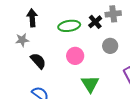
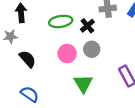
black cross: (95, 22) -> (87, 26), moved
gray circle: (110, 46) -> (92, 49), moved

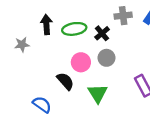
black arrow: (21, 13) -> (46, 24), moved
black semicircle: (28, 59) -> (65, 81), moved

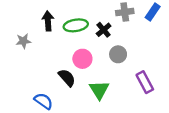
gray circle: (106, 58) -> (118, 54), moved

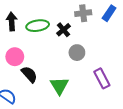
pink circle: (82, 59) -> (15, 57), moved

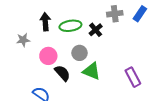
gray circle: (77, 53) -> (80, 53), moved
green triangle: (59, 86) -> (92, 71), moved, turned -36

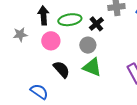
gray circle: (80, 53) -> (88, 45), moved
pink circle: (48, 56) -> (51, 41), moved

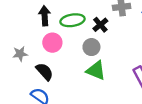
gray star: (20, 34) -> (20, 54), moved
black semicircle: (61, 69) -> (45, 72), moved

